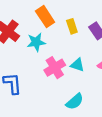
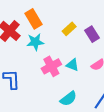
orange rectangle: (45, 17) -> (34, 19), moved
yellow rectangle: (72, 26) -> (69, 29), turned 64

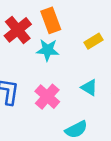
pink cross: (51, 66) -> (47, 97), moved, turned -30

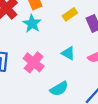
cyan star: (48, 50) -> (32, 24), turned 30

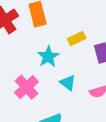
cyan star: (32, 24) -> (48, 57), moved

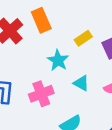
pink cross: (26, 87) -> (41, 94), turned 30

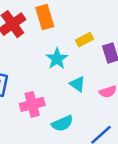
pink cross: (41, 94) -> (32, 104), moved

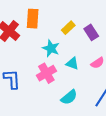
orange rectangle: (45, 17) -> (33, 19), turned 36
pink cross: (32, 104) -> (46, 73), moved

